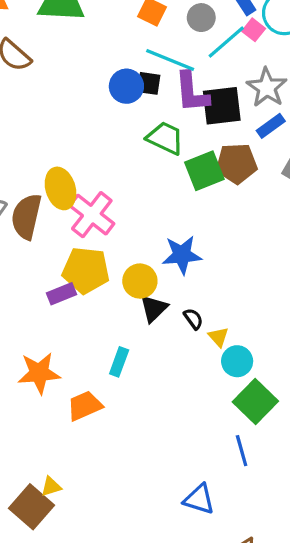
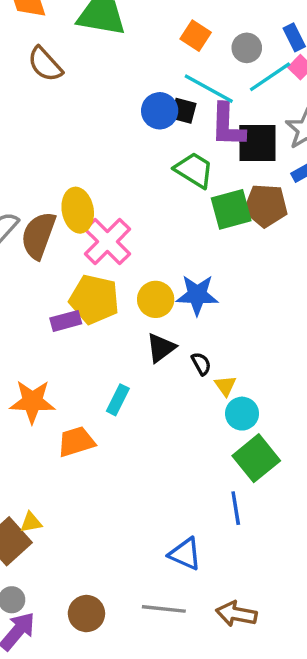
yellow circle: (140, 281) -> (156, 299), moved

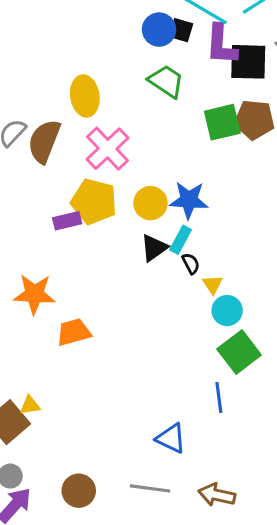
green trapezoid: (194, 170) -> (166, 81), moved
yellow ellipse: (78, 210) -> (85, 96), moved
cyan rectangle: (118, 400) -> (181, 240), moved

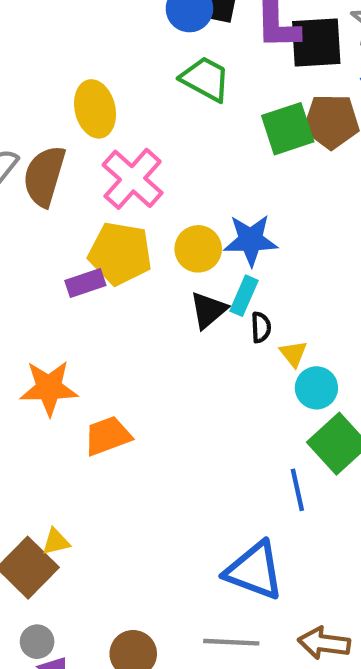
black semicircle: (191, 263) -> (261, 327), turned 30
blue line: (219, 397) -> (297, 490), moved
blue triangle: (171, 438) -> (254, 571), size x1.4

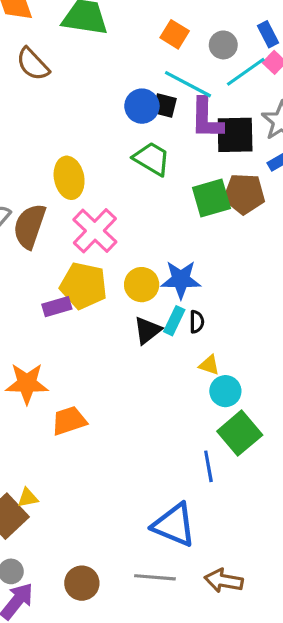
black semicircle: (261, 327) -> (197, 322), moved
yellow triangle: (293, 354) -> (209, 365), turned -35

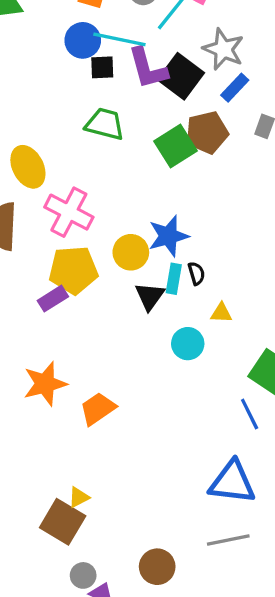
blue circle: (142, 106) -> (83, 40), moved
black square: (235, 135) -> (181, 76), turned -36
cyan circle: (225, 391) -> (188, 344), moved

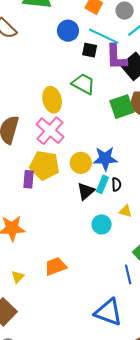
blue circle: (83, 40) -> (68, 31), moved
yellow ellipse: (28, 167) -> (52, 100), moved
purple rectangle: (53, 299) -> (29, 179), turned -66
orange trapezoid: (98, 409) -> (56, 266), moved
yellow triangle: (79, 497) -> (18, 277), moved, turned -32

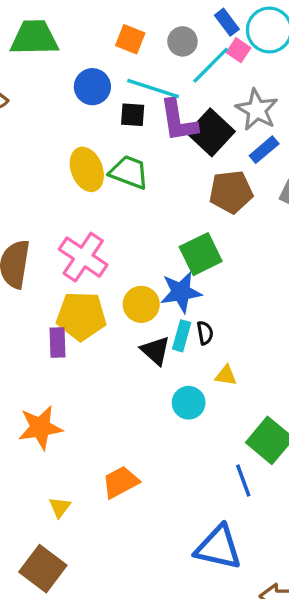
yellow ellipse: (52, 100) -> (87, 169), moved
green square: (122, 107) -> (201, 254), moved
black triangle: (86, 191) -> (155, 351), turned -30

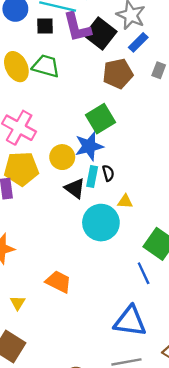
cyan circle: (189, 403) -> (101, 223), size x1.6
orange trapezoid: (121, 482) -> (58, 282), turned 60

